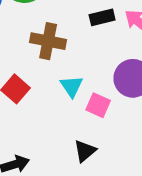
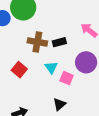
black rectangle: (102, 17) -> (59, 42), moved

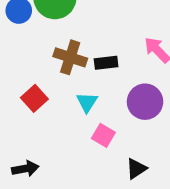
pink square: (67, 78) -> (103, 135), moved
black triangle: (59, 104) -> (136, 169), moved

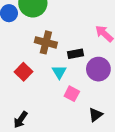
black rectangle: (106, 63) -> (76, 54), moved
black arrow: (25, 169) -> (21, 120), turned 138

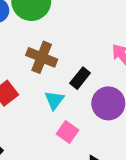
black rectangle: (76, 54) -> (80, 78), turned -48

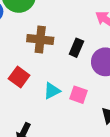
cyan triangle: (54, 100) -> (52, 91), moved, turned 42

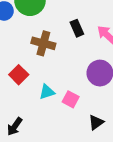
black rectangle: (76, 48) -> (77, 28), moved, turned -56

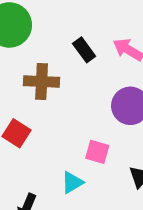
cyan triangle: (47, 92) -> (72, 182), moved

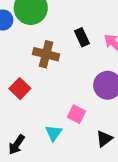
cyan triangle: (72, 182) -> (54, 133), turned -36

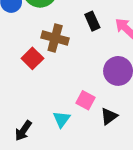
red square: (20, 89) -> (32, 58), moved
black triangle: (104, 139) -> (109, 116), moved

